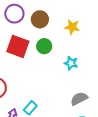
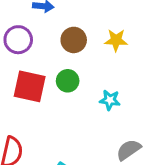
brown circle: (40, 19) -> (74, 40), moved
yellow star: (72, 27) -> (116, 40), moved

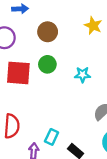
yellow star: (116, 40) -> (93, 26), moved, turned 30

